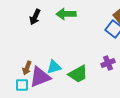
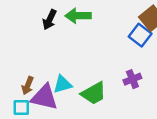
black arrow: (35, 17) -> (50, 20), moved
purple triangle: (40, 77) -> (44, 97), turned 35

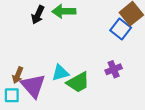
cyan triangle: (63, 84) -> (60, 73), moved
purple triangle: (44, 97) -> (33, 86), turned 36

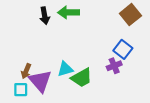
black arrow: (38, 15) -> (45, 16), turned -35
blue square: (121, 29) -> (123, 49), moved

